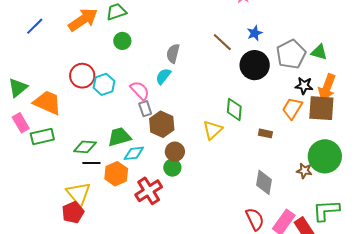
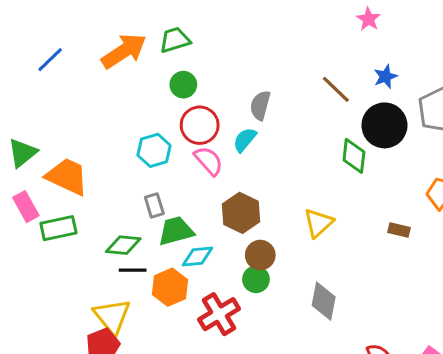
red circle: (82, 76) -> (200, 125), moved
gray rectangle: (145, 109) -> (154, 205), moved
green diamond: (234, 109) -> (354, 156), moved
gray diamond: (264, 182) -> (324, 301), moved

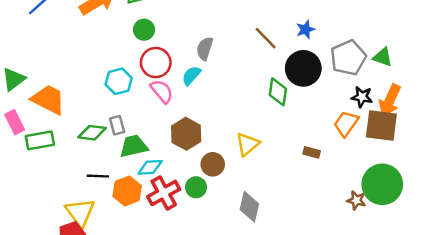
green diamond: (123, 245) -> (92, 133), moved
brown circle: (260, 255) -> (213, 164), moved
red cross: (219, 314) -> (164, 193), moved

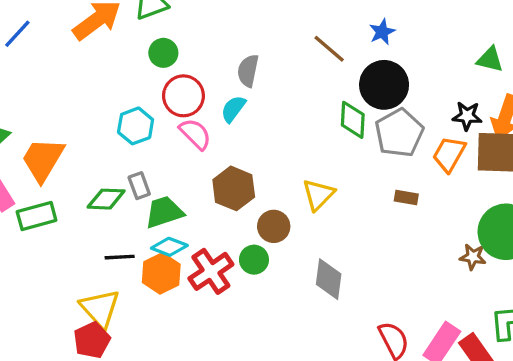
gray pentagon: (348, 58) -> (399, 133), moved
orange trapezoid: (48, 99) -> (43, 160), turned -81
cyan diamond: (150, 167) -> (169, 247), moved, turned 30

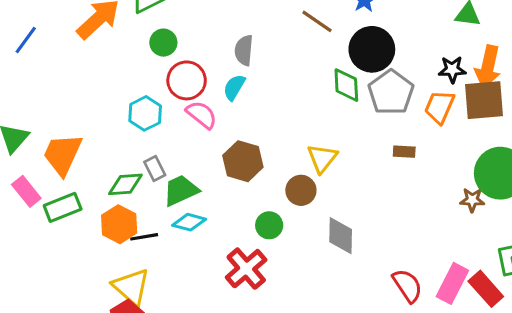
brown circle: (274, 226) -> (301, 190), moved
red cross: (211, 271) -> (246, 269), moved
orange hexagon: (161, 273) -> (119, 224), moved

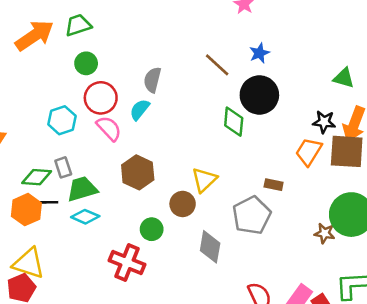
gray pentagon: (391, 92) -> (252, 215), moved
black line: (144, 237) -> (46, 202), moved
red cross: (246, 269) -> (127, 263), turned -36
yellow triangle: (131, 287) -> (29, 263), turned -32

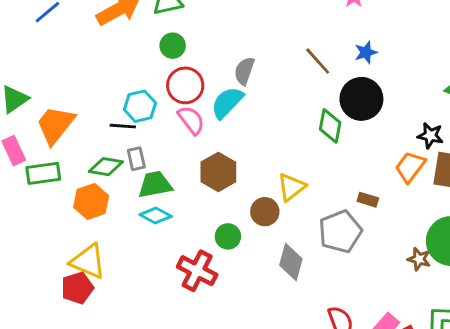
cyan semicircle: (140, 110) -> (227, 103), size x1.4
black line: (46, 202) -> (123, 126), moved

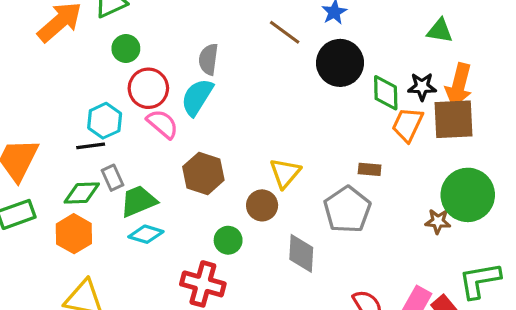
green diamond: (330, 126) -> (386, 93), moved

